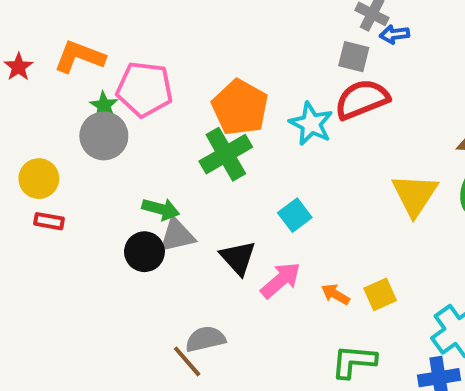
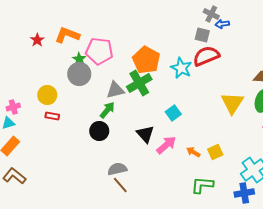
green arrow: (161, 209) -> (107, 110), turned -66
gray triangle: (177, 235) -> (115, 90), moved
gray semicircle: (205, 339) -> (117, 169), moved

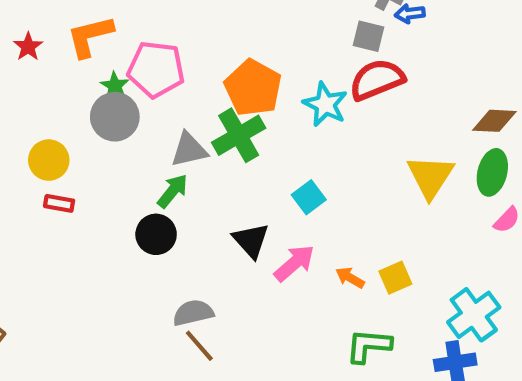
orange L-shape: (67, 35) -> (90, 36), turned -35

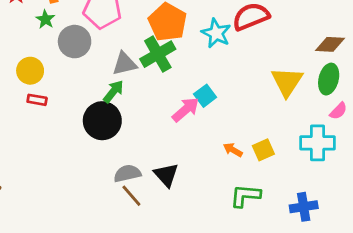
green star: (115, 86) -> (45, 19), moved
black circle: (156, 234) -> (102, 121), size x1.4
black triangle: (251, 241) -> (166, 175), moved
pink arrow: (294, 263) -> (186, 110), moved
cyan cross: (474, 315) -> (318, 143), moved, turned 36

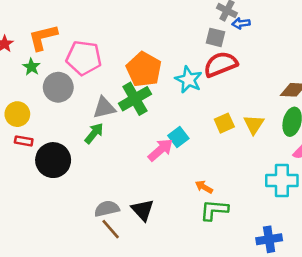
yellow triangle: (287, 82) -> (254, 124), size x0.7
black circle: (102, 121) -> (53, 160), moved
yellow square: (263, 150) -> (224, 123), moved
green L-shape: (245, 196) -> (214, 210), moved

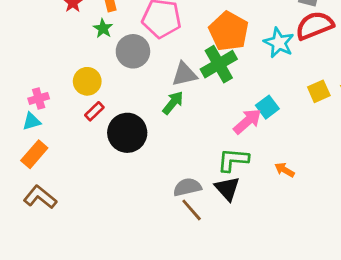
red rectangle: (24, 141) -> (94, 111), turned -54
orange arrow: (204, 187) -> (284, 170), moved
green L-shape: (214, 210) -> (233, 160), moved

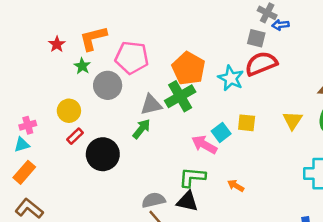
yellow square: (319, 91) -> (247, 123), moved, turned 30
pink arrow: (247, 121) -> (204, 145), turned -110
black triangle: (227, 189) -> (187, 201), turned -35

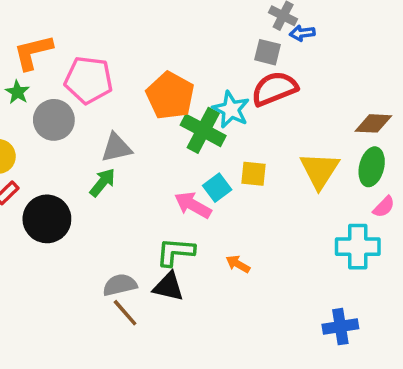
green cross: (180, 96) -> (203, 130), moved, turned -32
yellow triangle: (292, 120) -> (320, 170), size x1.4

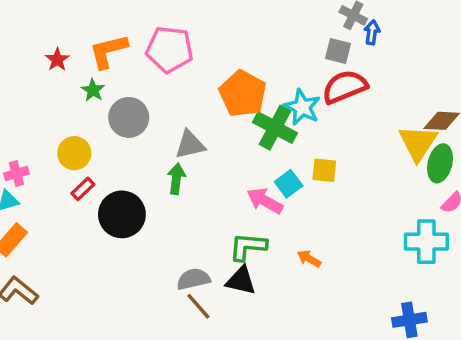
blue arrow: (302, 33) -> (372, 32), turned 105
pink pentagon: (89, 80) -> (170, 49), moved
yellow triangle: (320, 170) -> (418, 143), moved
green arrow: (102, 182) -> (176, 179), turned -32

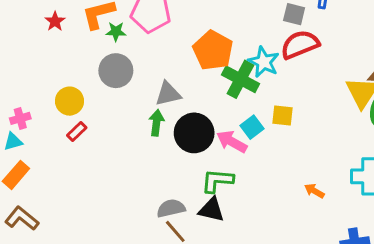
green star: (93, 90) -> (116, 32), moved, turned -30
black circle: (122, 214) -> (194, 133), moved
orange arrow: (309, 259) -> (314, 191), moved

